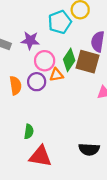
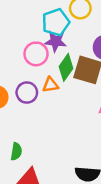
purple star: (30, 40) -> (56, 41), moved
pink circle: (45, 61) -> (36, 54), moved

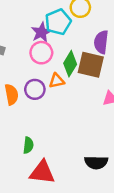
purple star: (56, 41) -> (41, 32), moved, turned -30

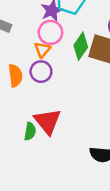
orange triangle: (57, 81) -> (42, 50), moved, turned -42
red triangle: (42, 172) -> (48, 121), moved, turned 40

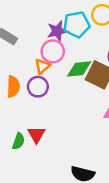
green diamond: (81, 46) -> (79, 69), turned 40
red triangle: (48, 121) -> (36, 134), size x0.7

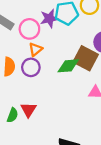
pink circle: (53, 51) -> (29, 29), moved
green diamond: (79, 69) -> (68, 66), moved

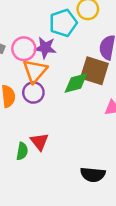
purple star: (49, 18) -> (45, 48), moved, turned 30
orange triangle: (35, 49) -> (35, 71), size x1.5

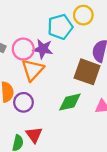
green diamond: (76, 83) -> (70, 102), moved
purple circle: (33, 93) -> (23, 102), moved

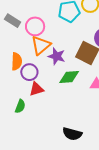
purple star: (43, 49) -> (57, 56), moved
red triangle: (34, 135) -> (36, 89), moved, turned 42

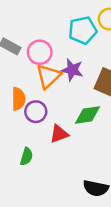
purple star: (57, 56) -> (72, 70), moved
red triangle: (36, 89) -> (59, 134), moved

